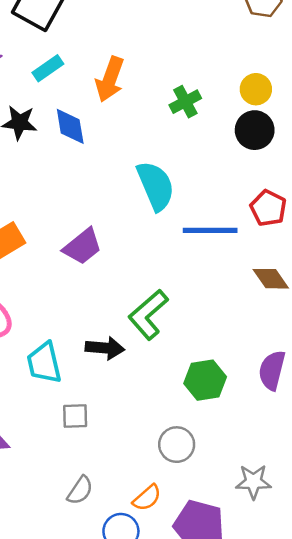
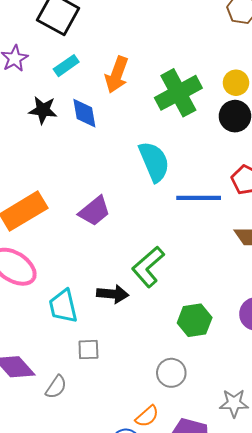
green cross: (185, 102) -> (178, 93), size x1.8
gray semicircle: (80, 490) -> (56, 387), moved

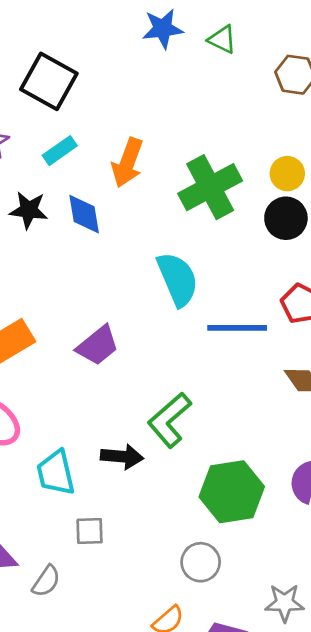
green hexagon: (195, 320) -> (232, 492), size x1.4

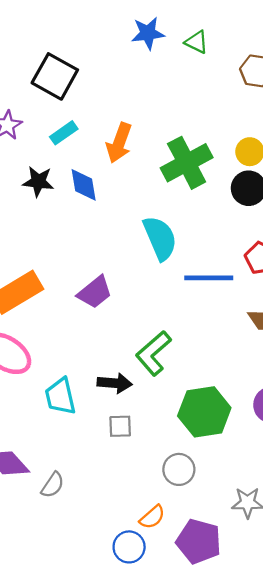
gray square: (90, 531) -> (120, 426), moved

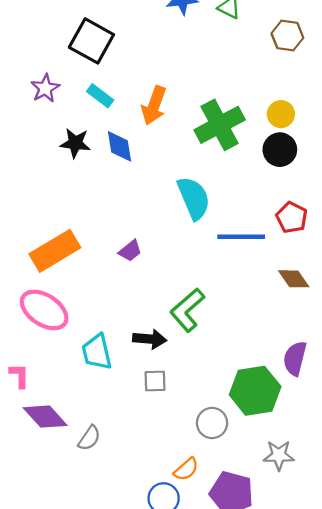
cyan rectangle: (64, 133) -> (100, 96), turned 72
purple trapezoid: (95, 292) -> (130, 251), size x0.7
green hexagon: (204, 412) -> (255, 391), moved

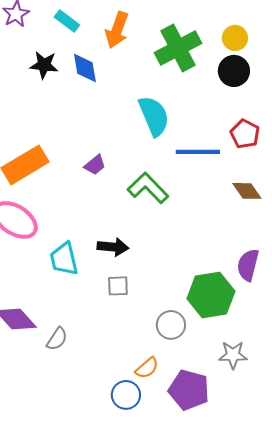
green L-shape: (187, 310) -> (148, 188), moved, turned 87

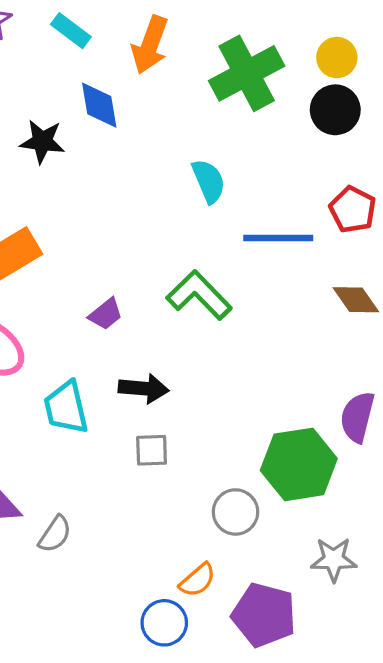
black star: (44, 65) -> (42, 141), moved
cyan semicircle: (154, 116) -> (209, 181), size x0.7
purple trapezoid: (95, 165) -> (106, 314), moved

